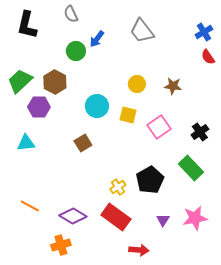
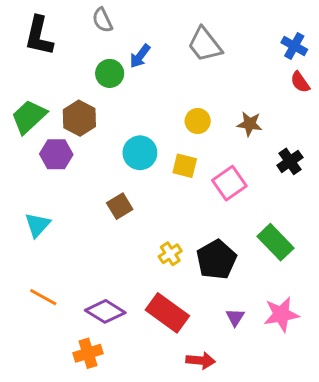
blue cross: (204, 32) -> (294, 46), turned -30
black cross: (200, 132) -> (290, 161), moved
cyan triangle: (26, 143) -> (38, 225), moved, turned -42
yellow cross: (118, 187) -> (170, 254), moved

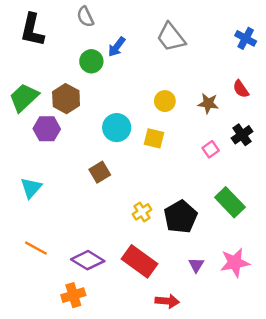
red semicircle: (300, 82) -> (241, 89), moved
pink square: (229, 183) -> (211, 149), moved, size x0.6

